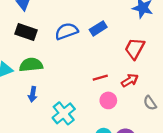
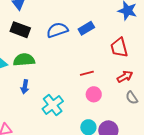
red trapezoid: (135, 49) -> (119, 48), turned -45
red arrow: (130, 80) -> (125, 77), moved

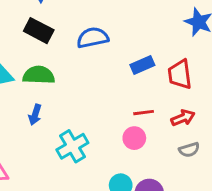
blue rectangle: (86, 28) -> (142, 65), moved
red line: (87, 73) -> (144, 113), moved
gray semicircle: (132, 98) -> (189, 150), turned -80

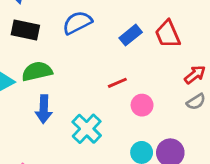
red line: (144, 113) -> (117, 83), moved
blue arrow: (35, 115) -> (44, 109), size x1.4
red arrow: (183, 118) -> (195, 75), moved

